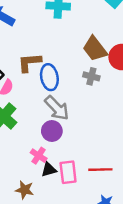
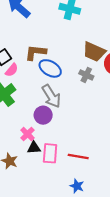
brown trapezoid: (95, 49) -> (94, 52), turned -40
blue ellipse: (49, 77) -> (50, 68), turned -60

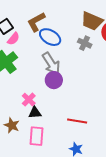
brown L-shape: (36, 52) -> (36, 22), turned -35
purple circle: (43, 115) -> (54, 80), moved
pink rectangle: (50, 153) -> (36, 136), moved

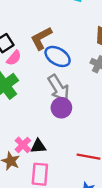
pink cross: (29, 100) -> (23, 145), moved

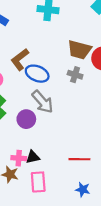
purple circle: (61, 108) -> (26, 119), moved
pink cross: (23, 145) -> (19, 158), turned -32

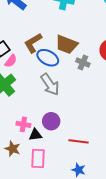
brown trapezoid: (79, 50) -> (66, 44), moved
purple circle: (26, 119) -> (51, 121), moved
pink cross: (19, 158) -> (23, 124), moved

